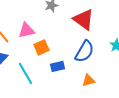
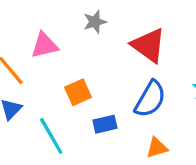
pink triangle: (26, 30) -> (44, 45), moved

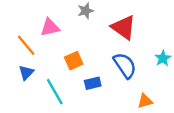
blue semicircle: (150, 99) -> (125, 65), turned -64
orange triangle: (157, 148) -> (145, 101), moved

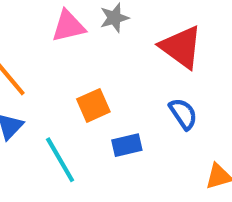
pink triangle: (50, 27) -> (68, 26), moved
blue semicircle: (125, 65) -> (183, 114), size x0.7

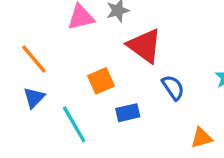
red triangle: (181, 47) -> (145, 46), moved

